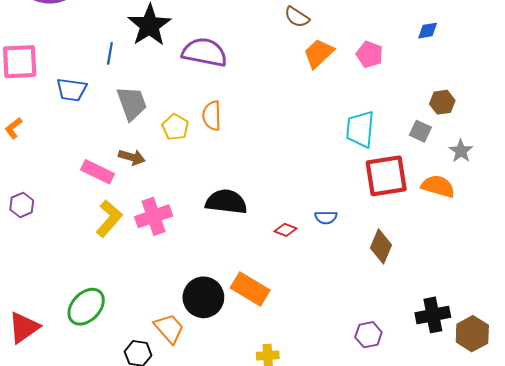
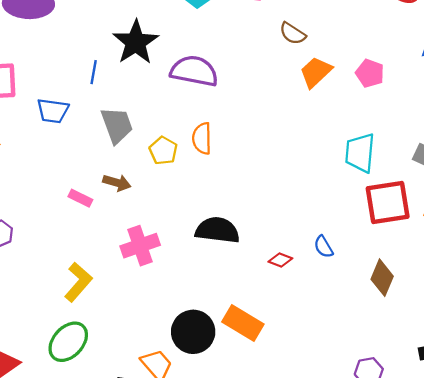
pink rectangle: (98, 172) -> (80, 198), size x0.7
blue semicircle: (326, 217) -> (324, 247), turned 60
yellow L-shape: (109, 218) -> (78, 282), moved

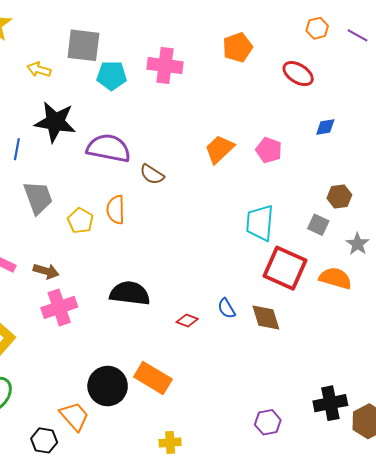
brown semicircle: (293, 33) -> (152, 174), moved
black star: (136, 42) -> (55, 122), turned -30
brown arrow: (117, 183) -> (46, 271), moved
red square: (388, 203) -> (285, 268), turned 33
brown diamond: (382, 278) -> (266, 317), moved, turned -40

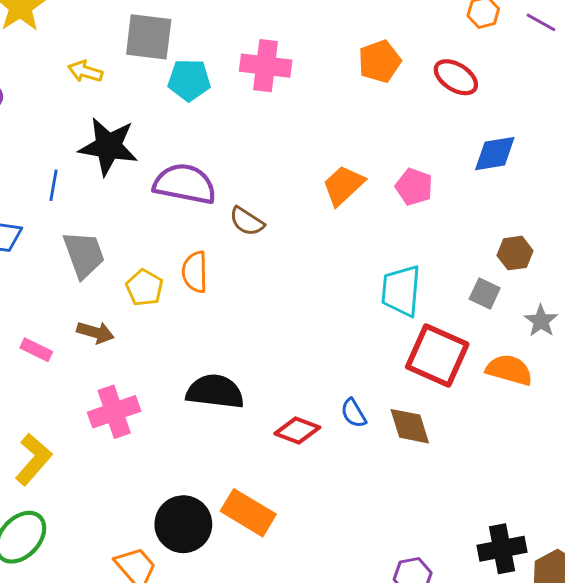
orange pentagon: (238, 47) -> (379, 61), moved
blue diamond: (325, 127) -> (495, 154), size x1.5
brown arrow: (46, 271) -> (95, 332), moved
red diamond: (187, 321) -> (297, 430), size x1.4

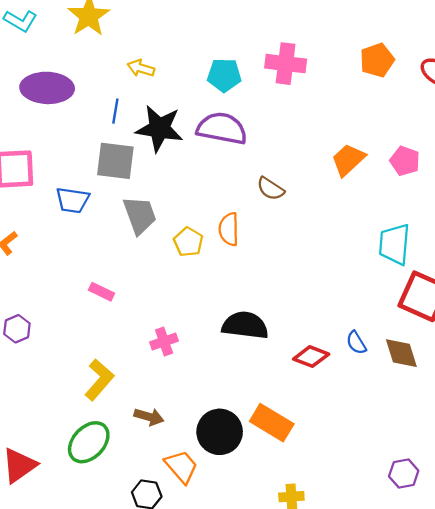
gray square: (149, 37) -> (115, 161), moved
purple semicircle: (185, 184) -> (222, 128), moved
blue line: (54, 185) -> (115, 111), moved
brown arrow: (95, 332) -> (149, 417), moved
pink cross: (114, 412) -> (164, 342), size x0.7

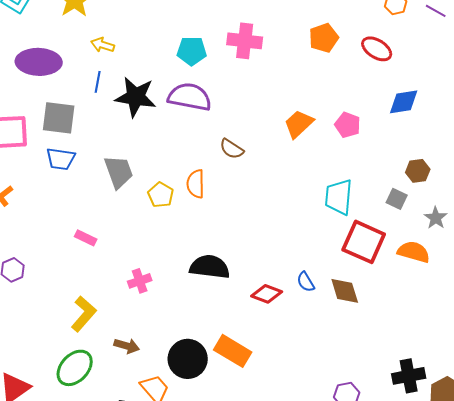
yellow arrow: (141, 68) -> (103, 45), moved
gray square: (115, 161) -> (59, 118), moved

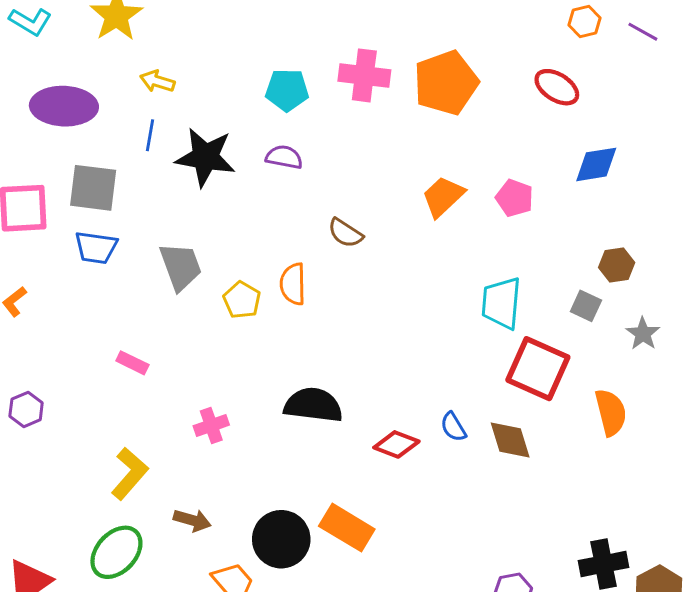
orange pentagon: (324, 38) -> (446, 83), moved, size x1.5
purple semicircle: (190, 97) -> (284, 157), size x0.6
orange semicircle: (414, 252) -> (611, 412), moved, turned 60

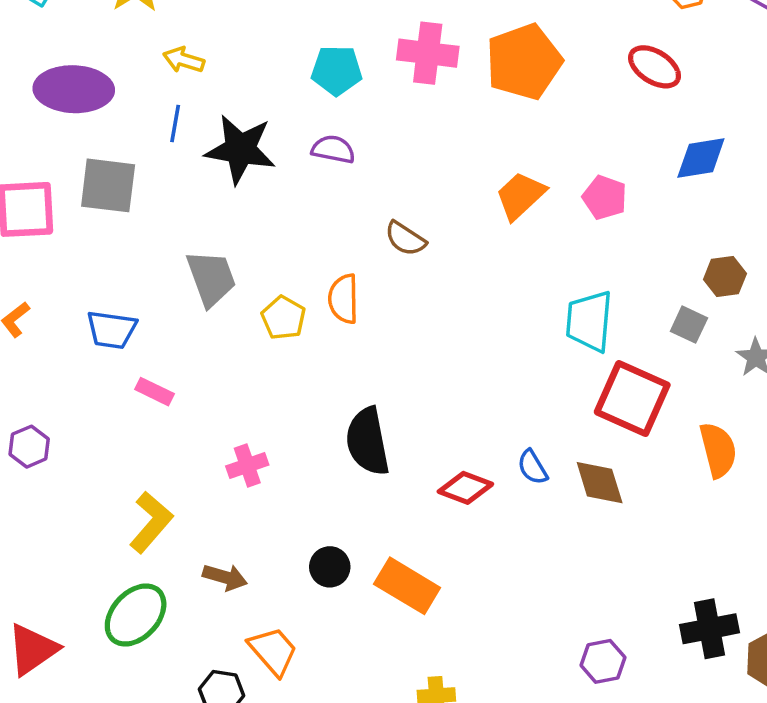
blue trapezoid: (96, 248) -> (112, 330), moved
black semicircle: (313, 405) -> (368, 441), turned -108
black circle: (281, 539) -> (330, 567), moved, size x0.6

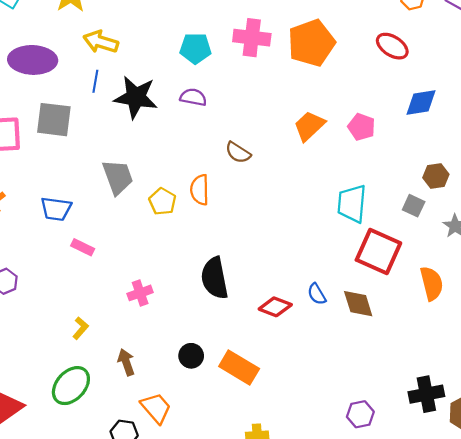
yellow arrow: (184, 60) -> (101, 42), size x1.4
yellow L-shape: (151, 522) -> (80, 328), size x0.6
brown arrow: (225, 577) -> (126, 362), turned -125

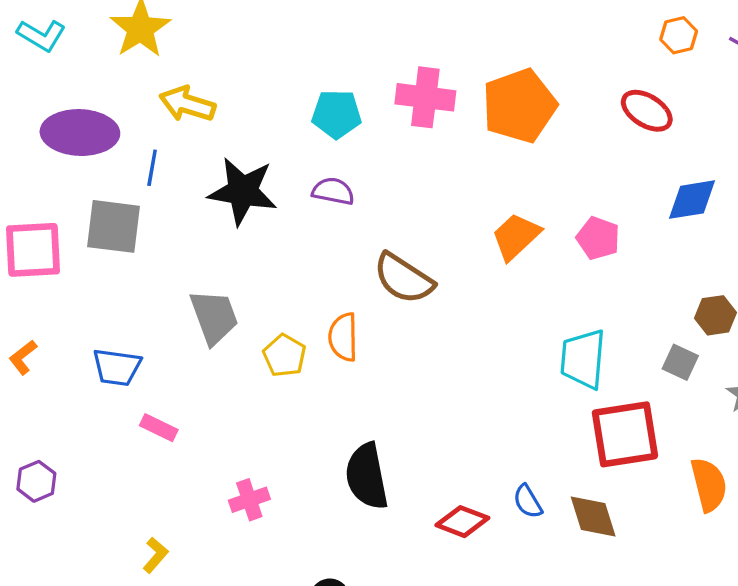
blue line: (95, 81) -> (152, 168), moved
brown semicircle: (238, 153) -> (404, 278), size x1.5
red square: (378, 251) -> (625, 434), turned -33

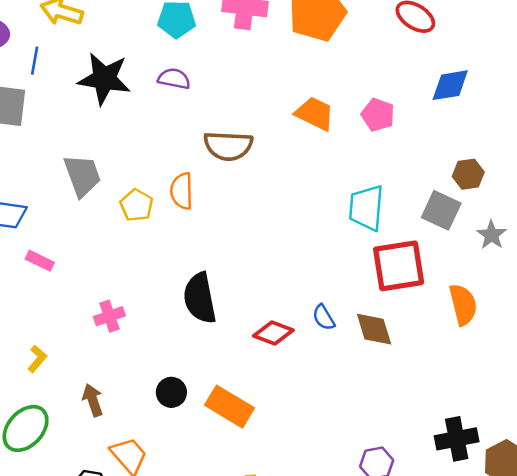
orange trapezoid: (516, 236) -> (315, 114), turned 69
brown semicircle: (404, 278) -> (228, 146), turned -30
gray square: (680, 362) -> (441, 210), size x1.4

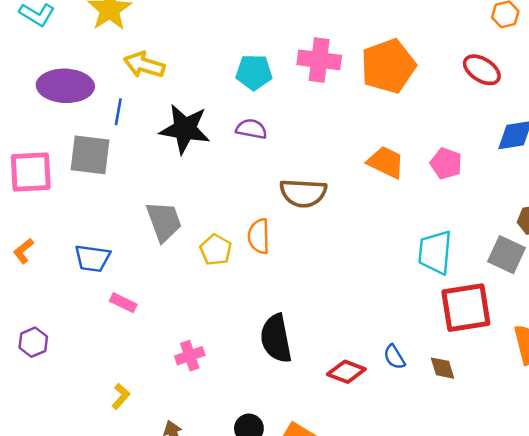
brown diamond: (374, 329) -> (442, 368), size x0.7

